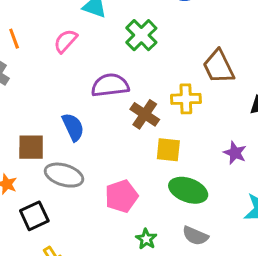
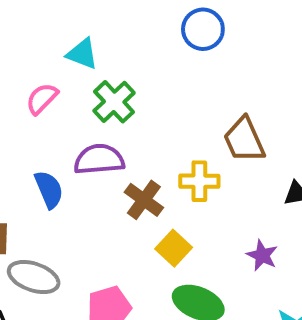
green cross: (141, 35) -> (114, 102), moved
blue semicircle: (73, 127) -> (49, 189), moved
yellow square: (168, 150) -> (174, 248), turned 35

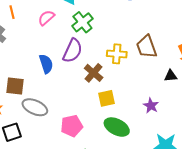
purple semicircle: (99, 159) -> (73, 51), turned 115
yellow cross: (199, 181) -> (117, 54), moved
yellow square: (174, 248) -> (107, 98), turned 30

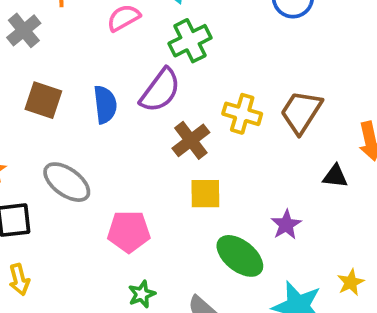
brown trapezoid: (147, 47) -> (301, 112), turned 40
brown square: (15, 86) -> (43, 100), moved
green ellipse: (117, 127) -> (240, 256), moved

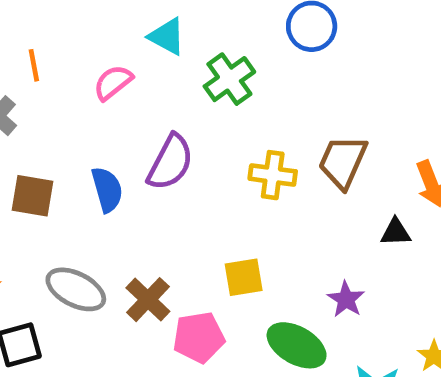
green cross: (190, 41) -> (229, 79), moved
brown cross: (191, 140) -> (148, 300), moved
pink pentagon: (129, 232) -> (199, 337), moved

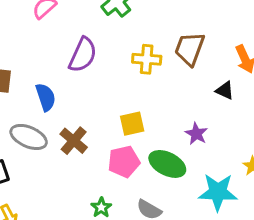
blue semicircle: (107, 190) -> (46, 97), moved
black triangle: (396, 232) -> (225, 90), turned 30
pink pentagon: (199, 337) -> (124, 162), moved

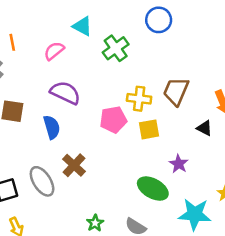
purple semicircle: (83, 55) -> (65, 93), moved, turned -92
yellow square: (132, 124) -> (149, 129), moved
gray ellipse: (29, 137) -> (42, 181), moved, turned 32
pink pentagon: (124, 162) -> (113, 120), moved

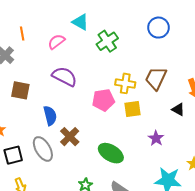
blue circle: (159, 20) -> (158, 28), moved
blue semicircle: (52, 127) -> (50, 116), moved
green ellipse: (153, 189) -> (111, 153), moved

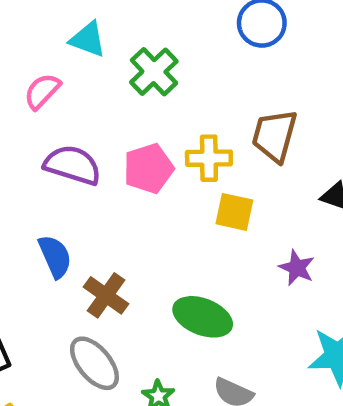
pink pentagon: (103, 100) -> (149, 169), moved
yellow square: (133, 109) -> (234, 212), turned 30
gray ellipse: (43, 149) -> (94, 363), moved

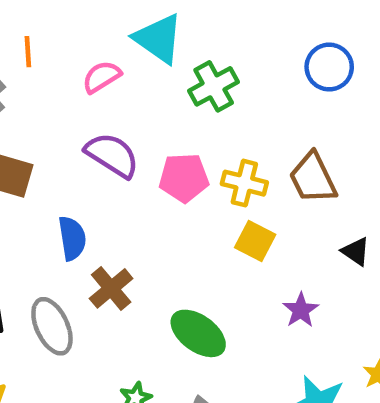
cyan triangle: (88, 39) -> (158, 39), size x1.4
brown trapezoid: (275, 136) -> (313, 178), turned -56
gray ellipse: (94, 363) -> (52, 326), moved

